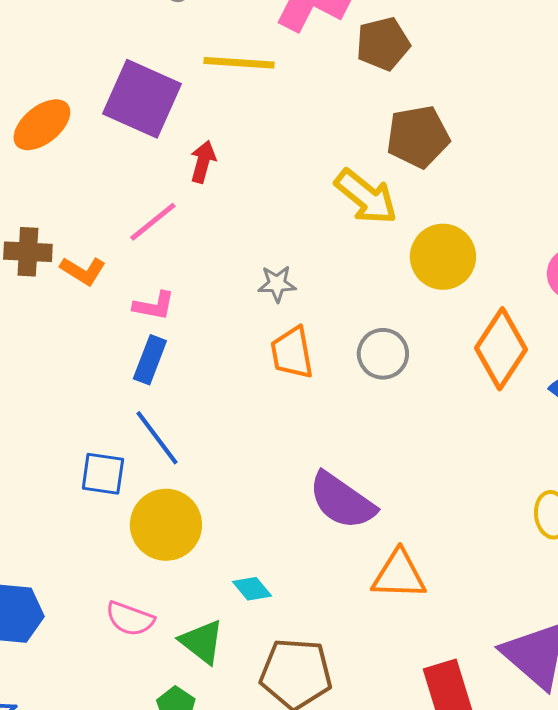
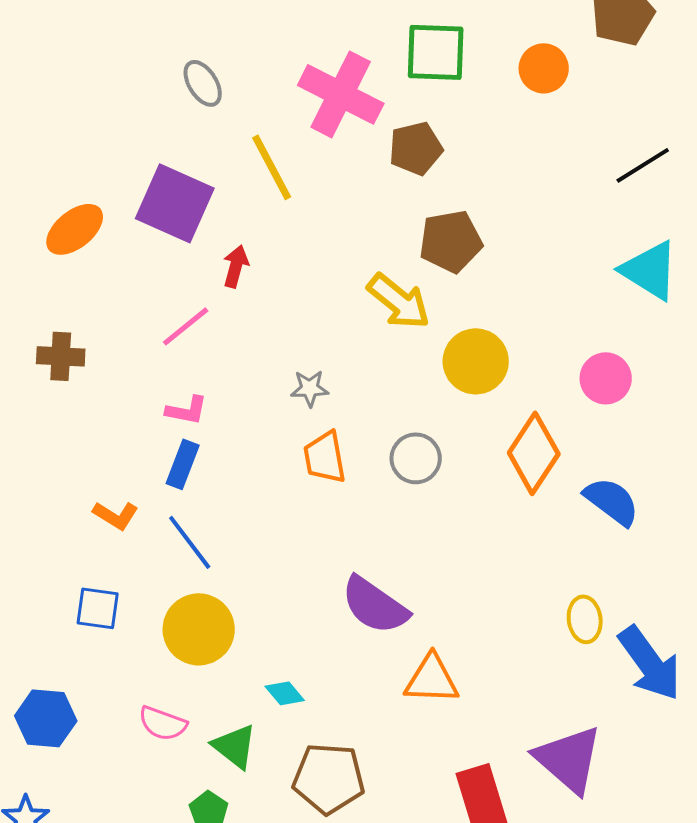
yellow line: (239, 63) -> (272, 167), turned 58
orange L-shape: (83, 271) -> (116, 515), moved
blue square: (103, 474) -> (98, 608), moved

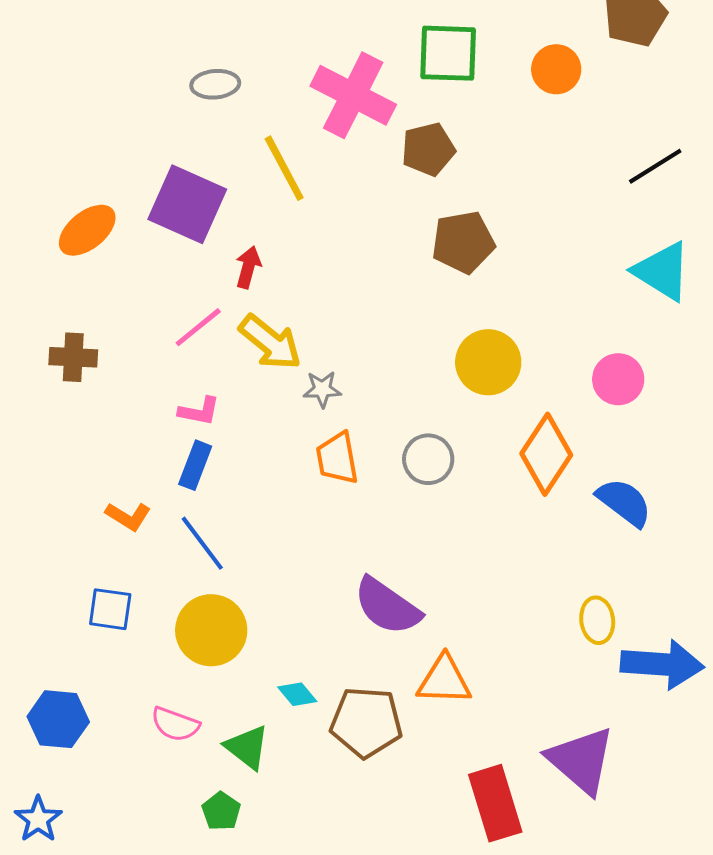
gray ellipse: (203, 83) -> (215, 84), turned -63
yellow arrow: (399, 301) -> (270, 342), moved
blue arrow: (650, 663) -> (662, 664), turned -50
brown pentagon: (329, 778) -> (366, 722), moved

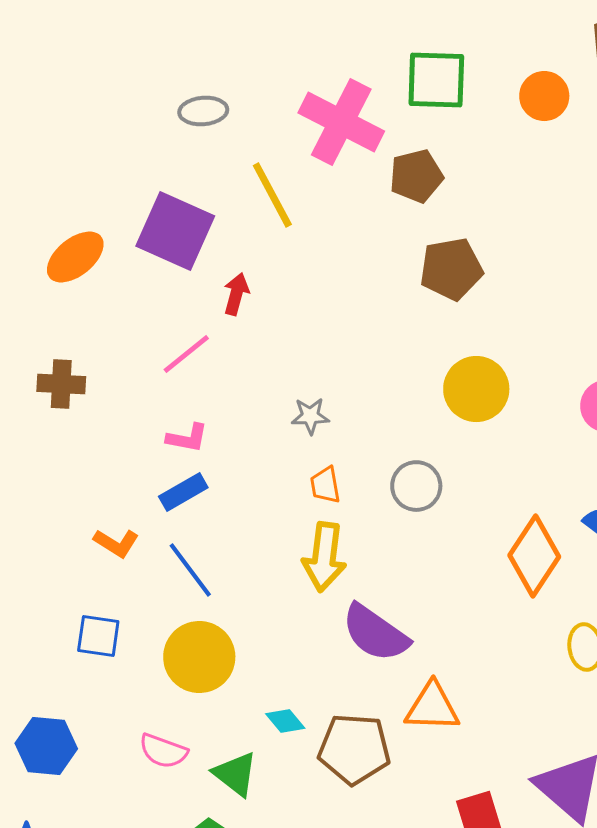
yellow arrow: (270, 342) -> (324, 557), moved, turned 58
orange diamond: (546, 454) -> (534, 556), moved
orange trapezoid: (337, 458) -> (325, 485), size x0.7
blue rectangle: (195, 465) -> (183, 492), turned 39

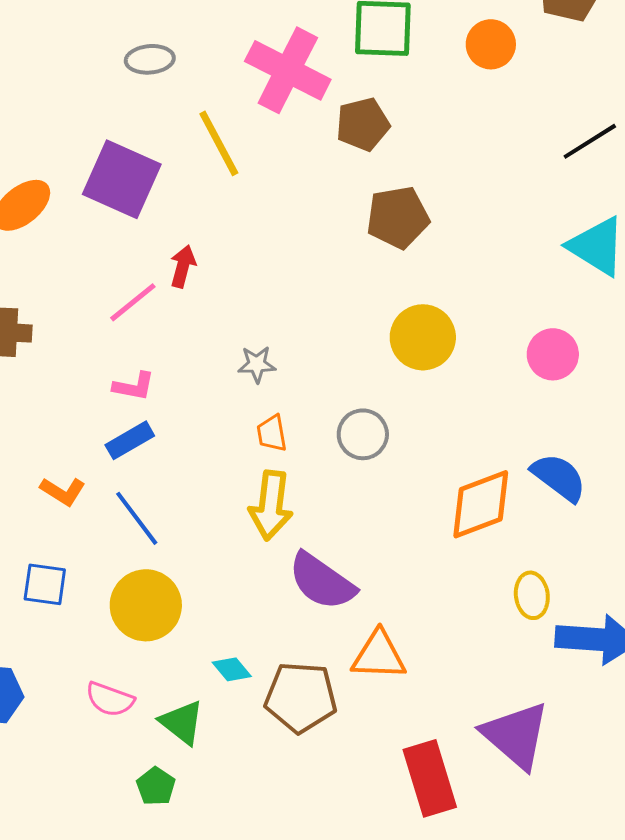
red arrow: (236, 294) -> (183, 266), moved
orange diamond: (534, 556) -> (481, 504), turned 36

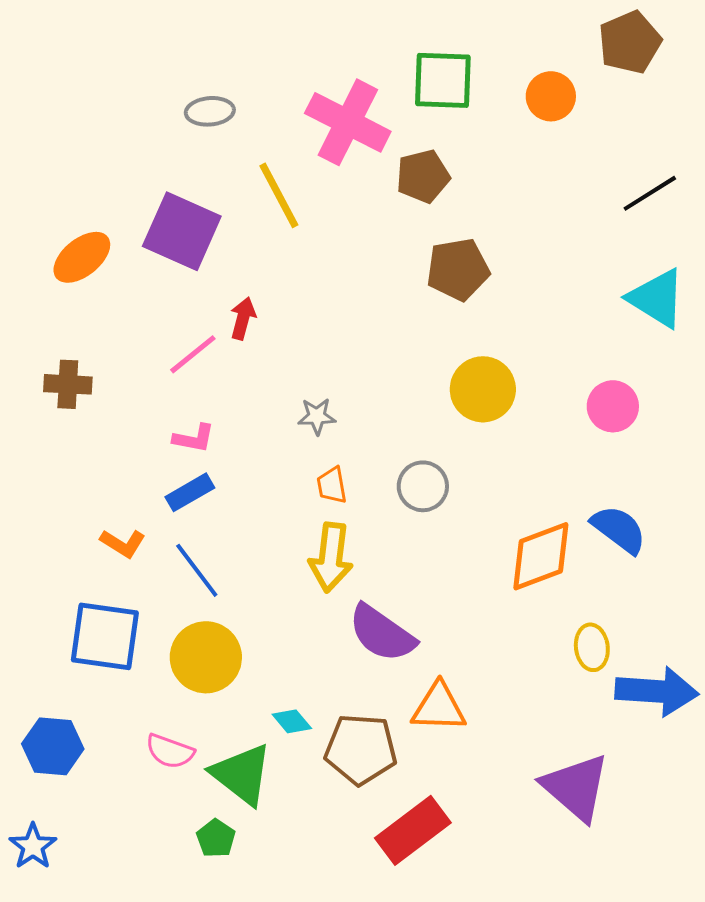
blue square: (45, 584) -> (105, 636), size x1.6
green triangle: (182, 722) -> (242, 774), size x1.4
red rectangle: (430, 778) -> (413, 830), moved, turned 70

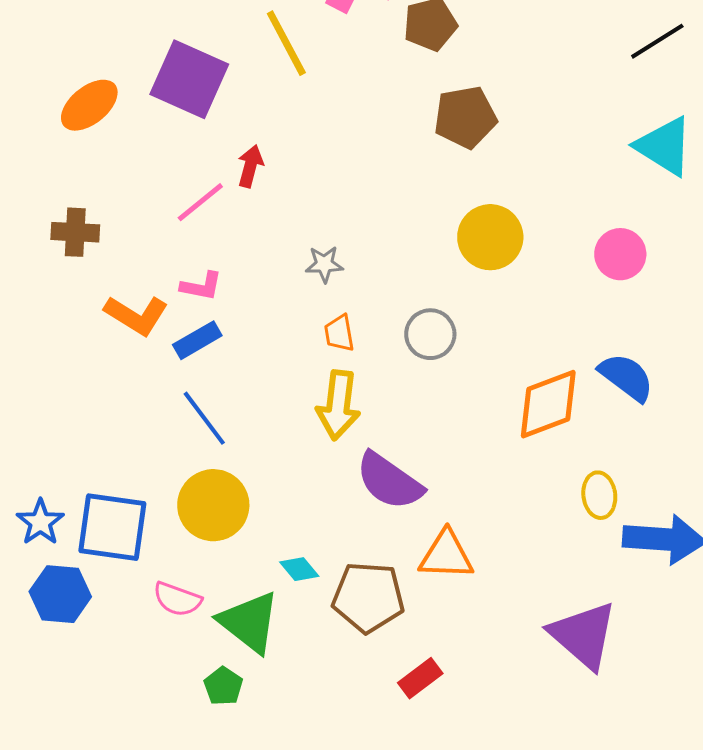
orange L-shape: (123, 543) -> (136, 315), moved, size x1.4
blue square: (105, 636) -> (112, 527), moved
red rectangle: (413, 830) -> (420, 678), size x0.6
blue star: (33, 846) -> (40, 522), moved

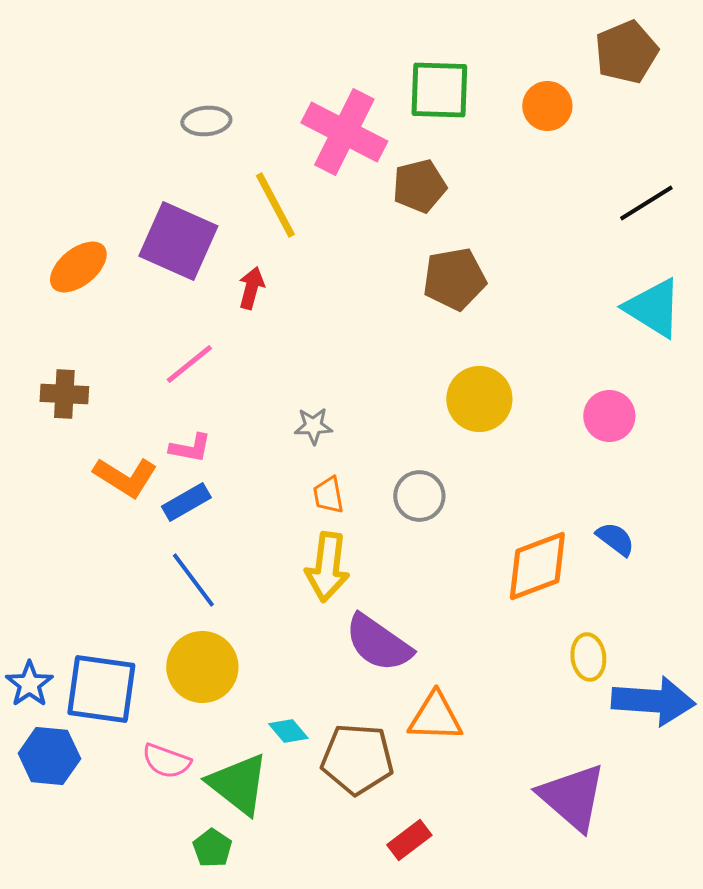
red arrow: (250, 166) -> (251, 288), moved
blue semicircle: (626, 377) -> (615, 539), size x0.7

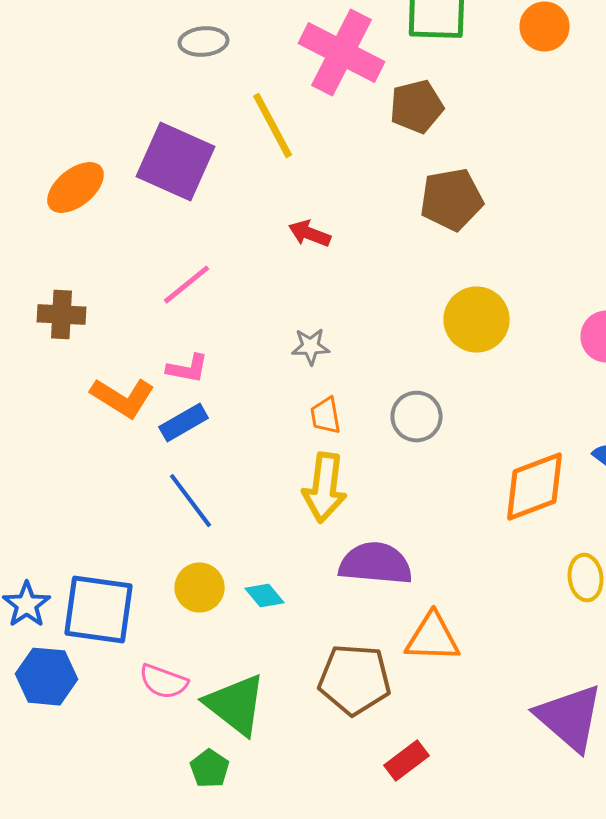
red arrow: (251, 288) -> (310, 234), moved, turned -84
purple semicircle: (378, 643) -> (376, 564), turned 150
yellow circle: (202, 667) -> (200, 588), size x0.7
cyan diamond: (288, 731) -> (265, 596), moved

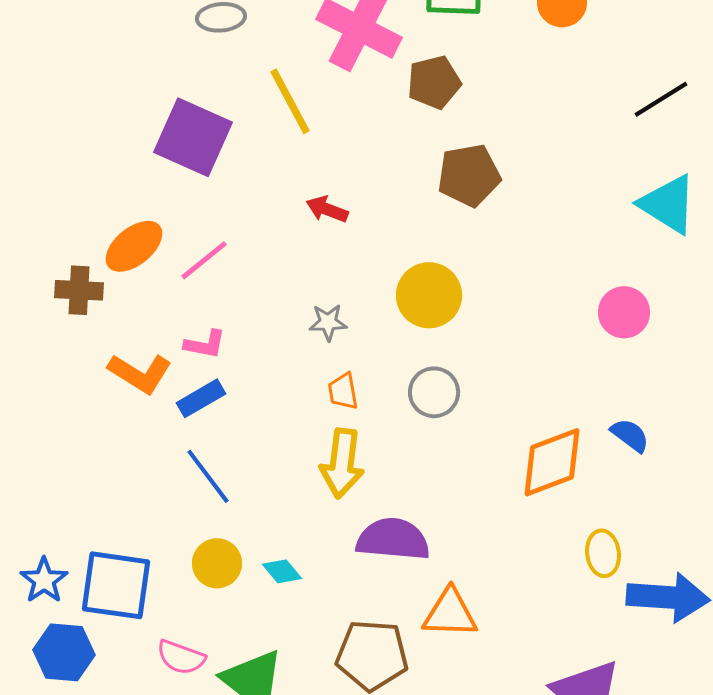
orange ellipse: (76, 188) -> (134, 246), moved
yellow circle: (477, 320) -> (429, 295), moved

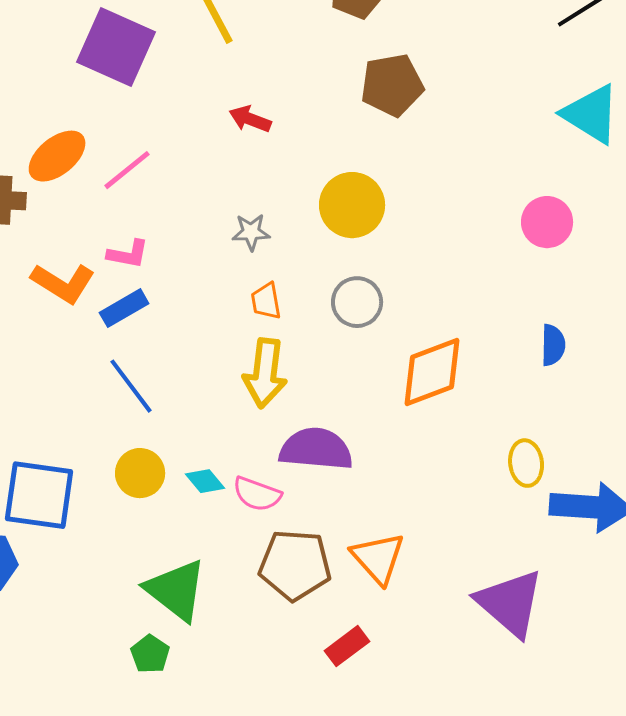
blue semicircle: (630, 435) -> (553, 345), turned 54
orange diamond: (552, 462) -> (432, 372), moved
orange triangle: (450, 613) -> (378, 558), moved, turned 46
pink semicircle: (181, 657) -> (257, 494), moved

